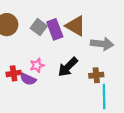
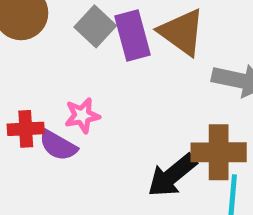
black arrow: (68, 67) -> (172, 175), moved
brown cross: (96, 75) -> (219, 152), size x1.5

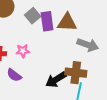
brown triangle: (182, 32) -> (67, 22), turned -40
purple semicircle: (58, 146) -> (14, 75), moved

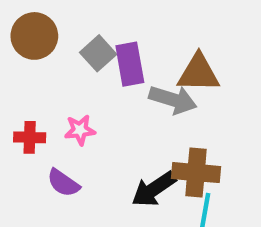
brown triangle: (67, 22) -> (198, 73), moved
gray arrow: (88, 45) -> (173, 100), moved

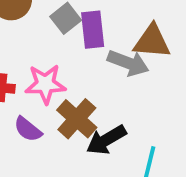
pink star: (80, 130) -> (45, 84), size x1.5
brown cross: (196, 173) -> (77, 119), moved, turned 33

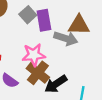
pink star: (45, 84) -> (34, 55), moved

